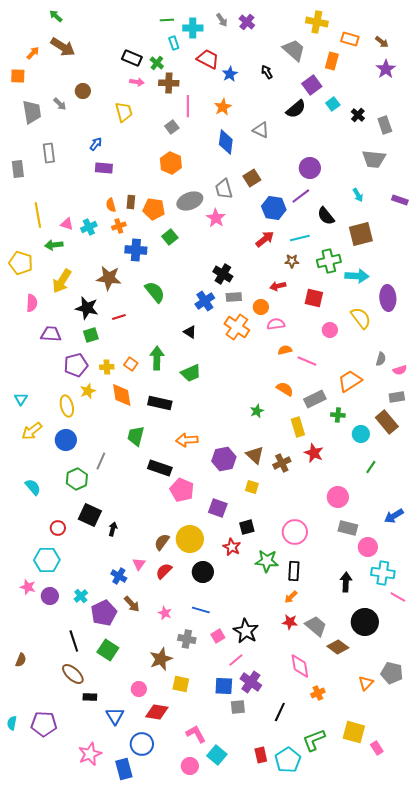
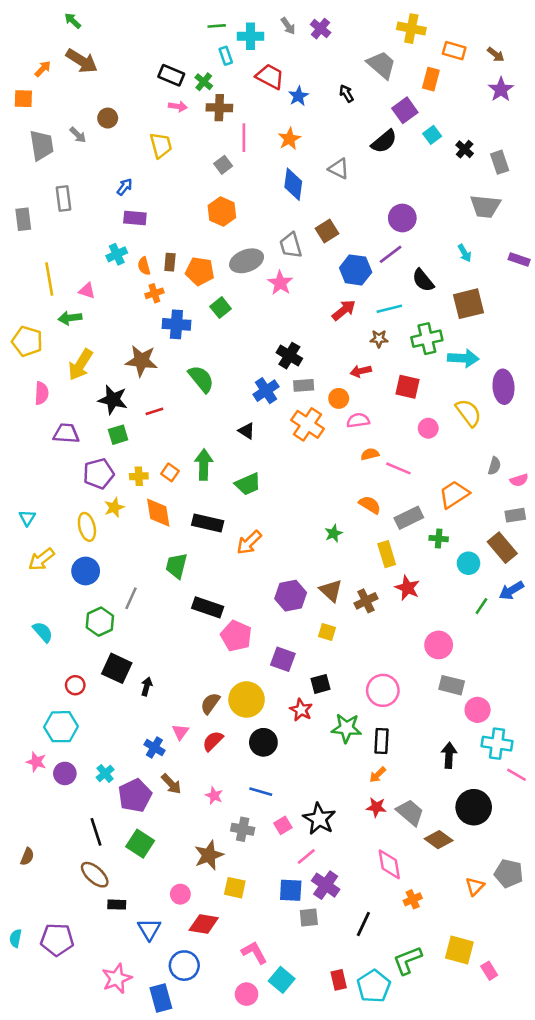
cyan cross: (89, 227) -> (117, 254), moved
orange arrow: (187, 440) -> (249, 542), moved, turned -40
blue arrow: (394, 516) -> (511, 590), moved

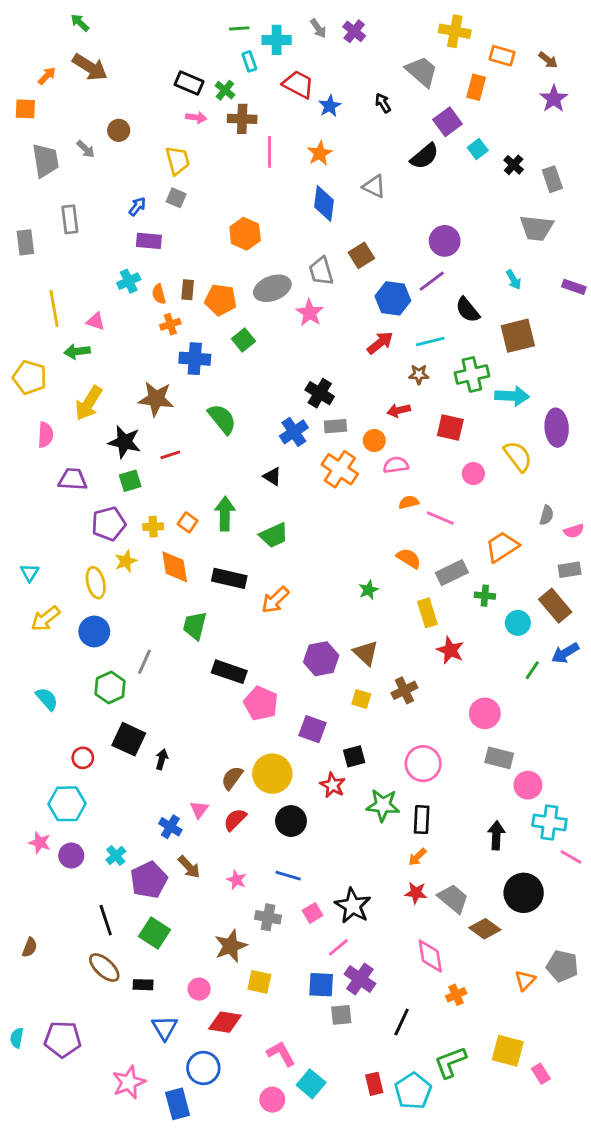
gray square: (223, 165) -> (176, 198), moved, turned -30
brown cross: (366, 601) -> (404, 690), moved
black rectangle: (117, 905) -> (143, 985), moved

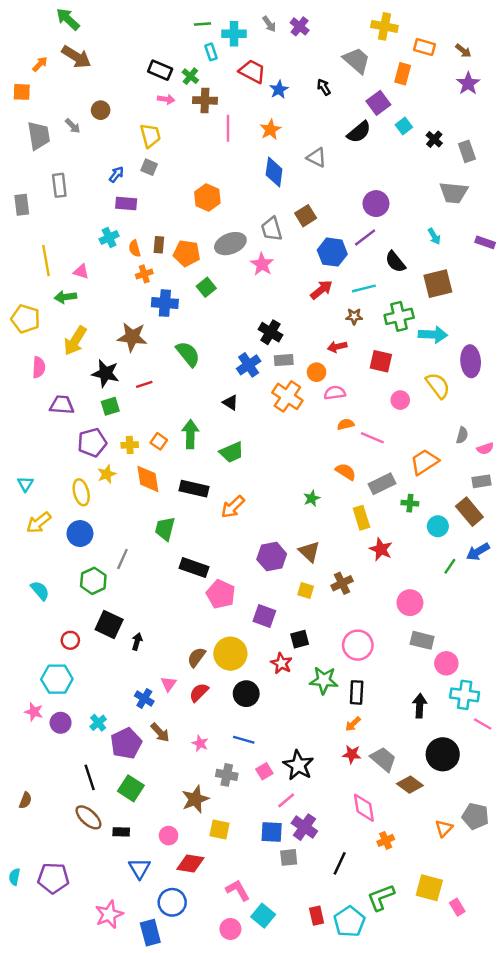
green arrow: (80, 23) -> (68, 19), size x1.5

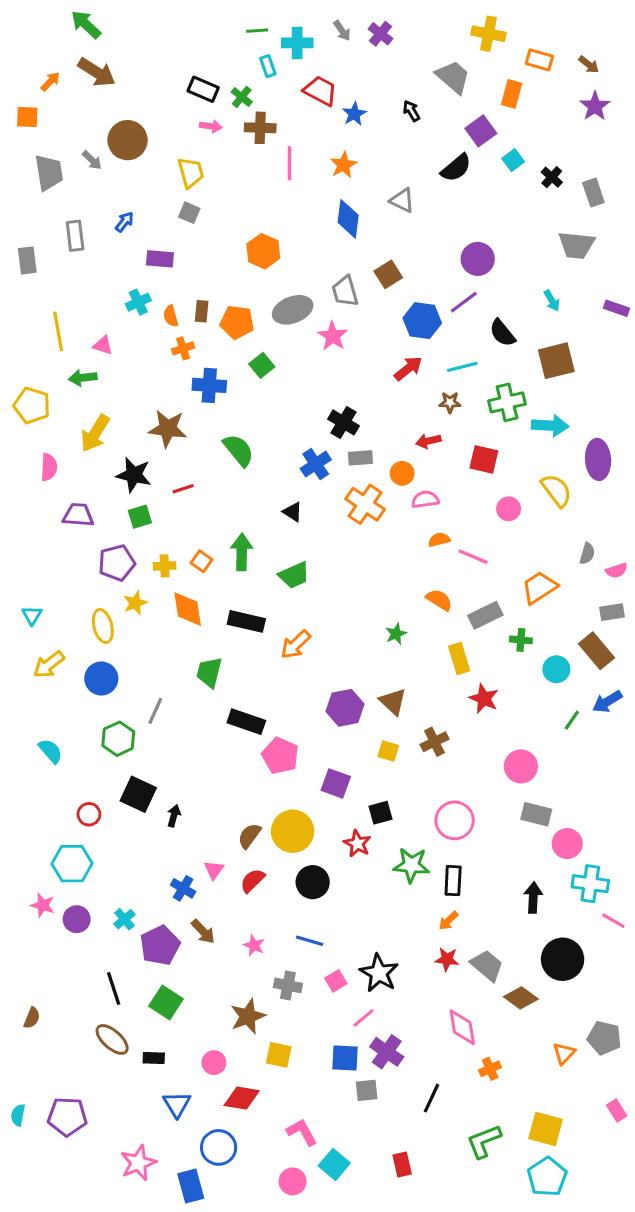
brown circle: (101, 110) -> (128, 140), size x1.6
blue arrow: (116, 174) -> (124, 222), moved
pink rectangle: (457, 907) -> (617, 1110), moved
cyan pentagon: (349, 922) -> (547, 1177), moved

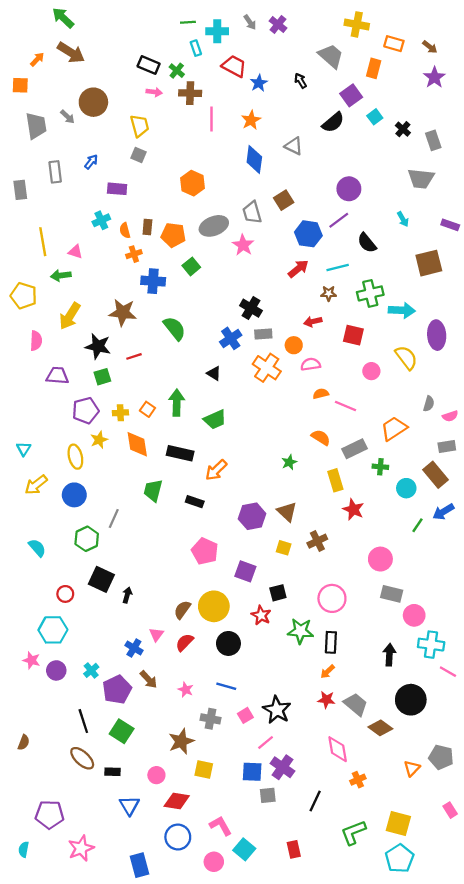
brown square: (556, 361) -> (429, 263), moved
black rectangle: (246, 722) -> (195, 502), moved, size x0.7
cyan semicircle: (18, 1115) -> (24, 849), moved
blue circle: (219, 1147) -> (178, 837), moved
pink star: (138, 1163) -> (81, 848), moved

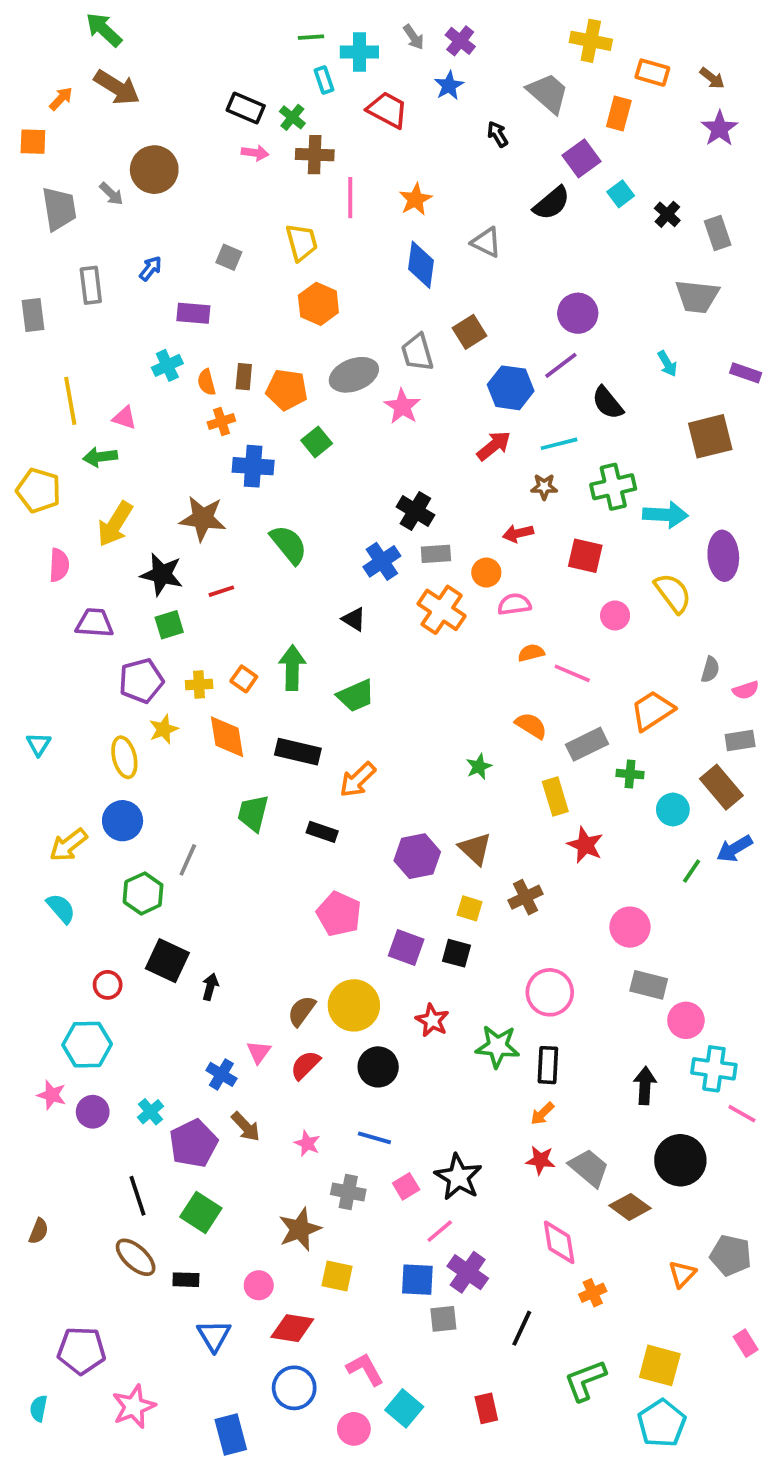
blue star: (259, 83) -> (449, 86), moved
yellow trapezoid: (140, 126) -> (302, 242), moved
yellow arrow: (36, 485) -> (68, 845), moved
black square: (278, 593) -> (456, 953), moved, turned 30

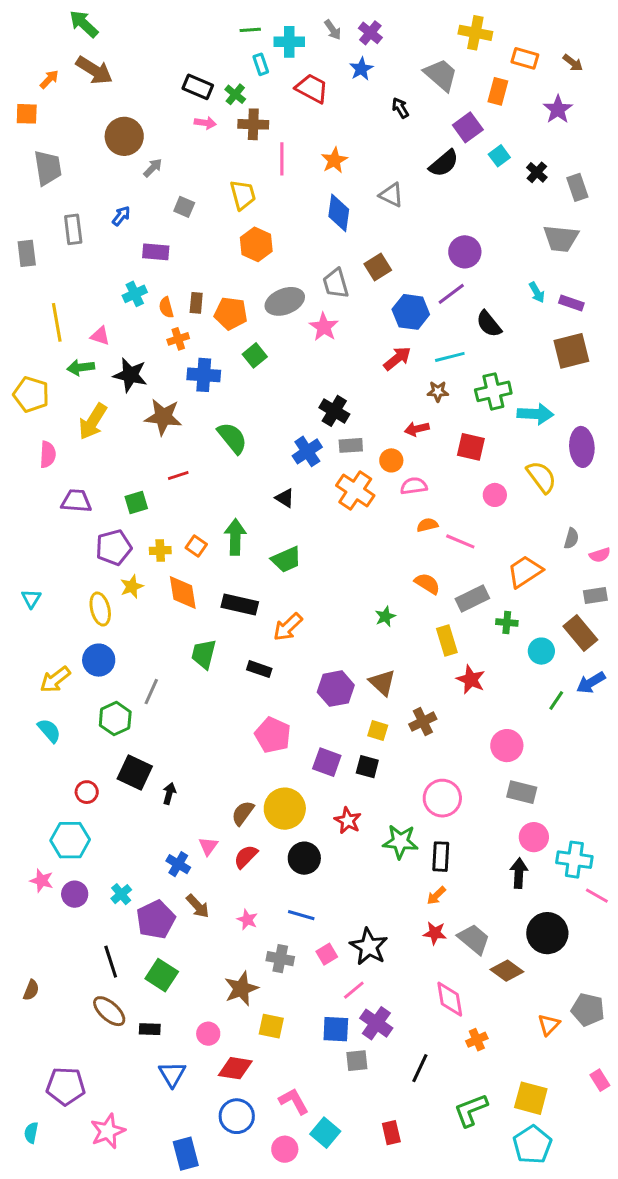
purple star: (720, 129) -> (558, 109), moved
gray arrow: (111, 194) -> (153, 168), moved, turned -90
purple rectangle: (746, 373) -> (571, 303), moved
black star: (162, 574) -> (130, 375), moved
pink circle: (686, 1020) -> (534, 837), moved

